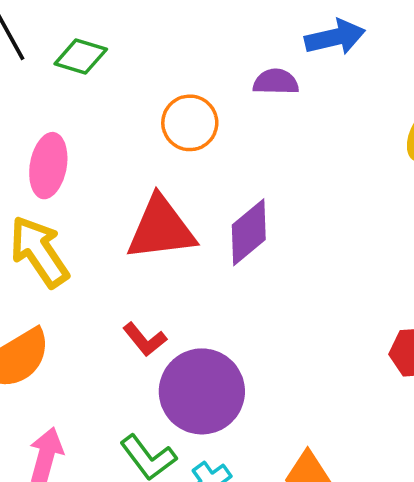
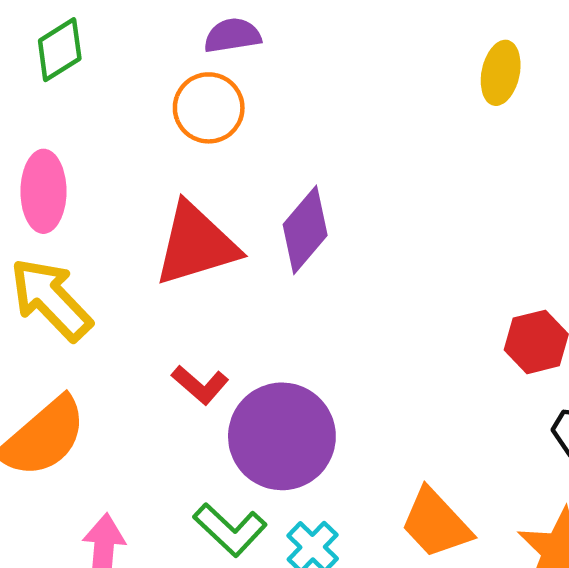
green diamond: (81, 56) -> (60, 50), turned -39
purple semicircle: (276, 82) -> (232, 35), moved

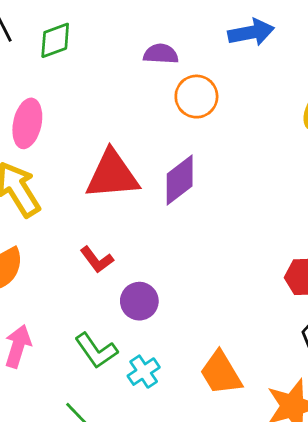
orange circle: (209, 108) -> (196, 97), moved
purple circle: (282, 436) -> (139, 301), size x0.6

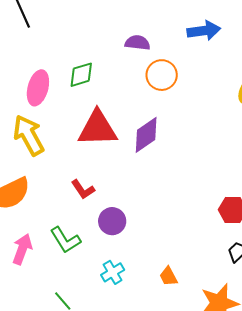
green diamond: (55, 40) -> (81, 75), moved
green L-shape: (96, 351) -> (65, 240), moved
orange trapezoid: (221, 373) -> (168, 276), size x0.6

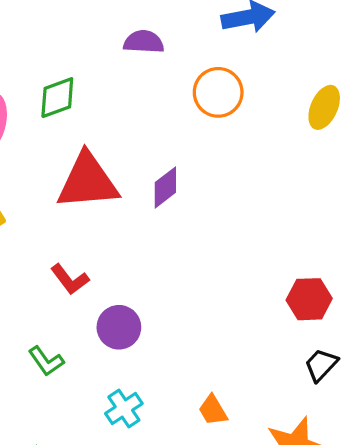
orange circle: (162, 75) -> (218, 92), moved
purple diamond: (146, 135) -> (165, 187), size x0.7
green L-shape: (65, 240) -> (46, 361), size x0.7

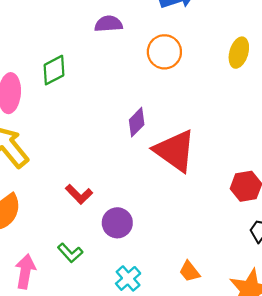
red triangle: (88, 181) -> (175, 151), moved, turned 48

